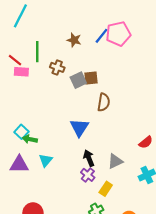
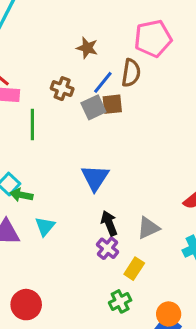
blue line: (102, 36) -> (103, 82), moved
green line: (37, 52) -> (32, 125), moved
brown semicircle: (104, 102) -> (131, 73), moved

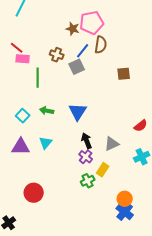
pink pentagon: (153, 38) -> (92, 23), moved
brown square: (112, 104) -> (124, 74), moved
green arrow: (21, 195) -> (47, 111), moved
green cross: (120, 301) -> (88, 181), moved

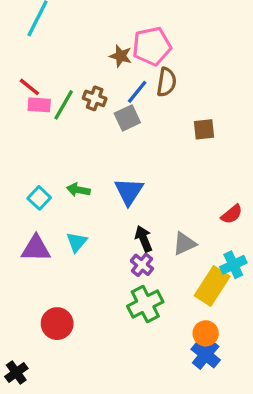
green line: (38, 78) -> (64, 105), moved, turned 30
yellow rectangle: (103, 170) -> (212, 286), moved, size x1.6
green cross: (88, 181) -> (145, 304), size x1.5

